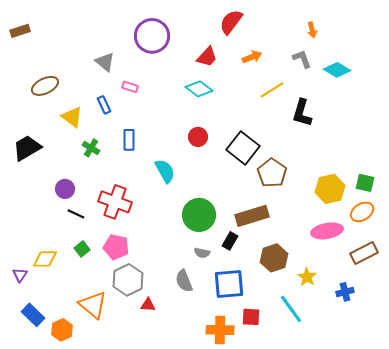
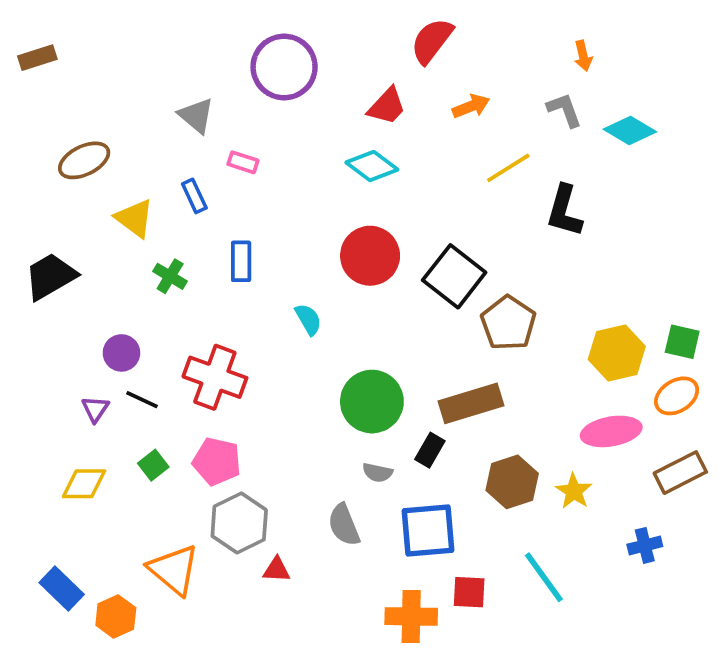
red circle: (198, 137) -> (370, 256), size x1.6
cyan semicircle: (165, 171) -> (308, 319), size x0.7
purple triangle: (20, 275) -> (95, 409), moved
yellow star: (307, 277) -> (574, 491), moved

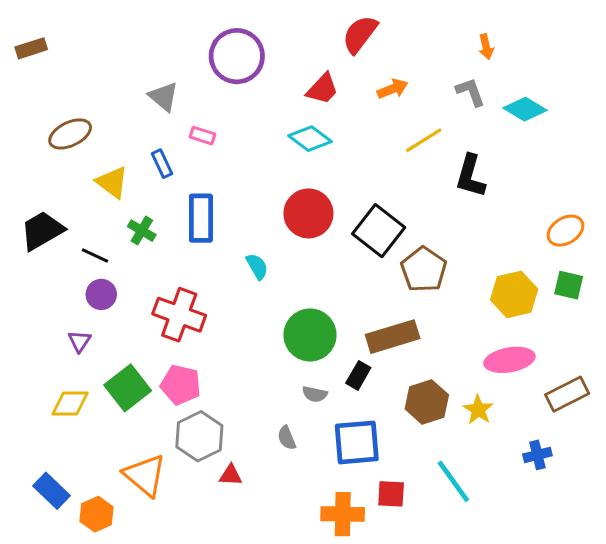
blue rectangle: (241, 261) -> (201, 218), size x1.4
orange ellipse: (677, 396) -> (566, 231), moved
black line: (142, 400) -> (95, 256), moved
green square: (153, 465) -> (128, 388), size x1.8
gray semicircle: (344, 525) -> (287, 438), size x0.7

